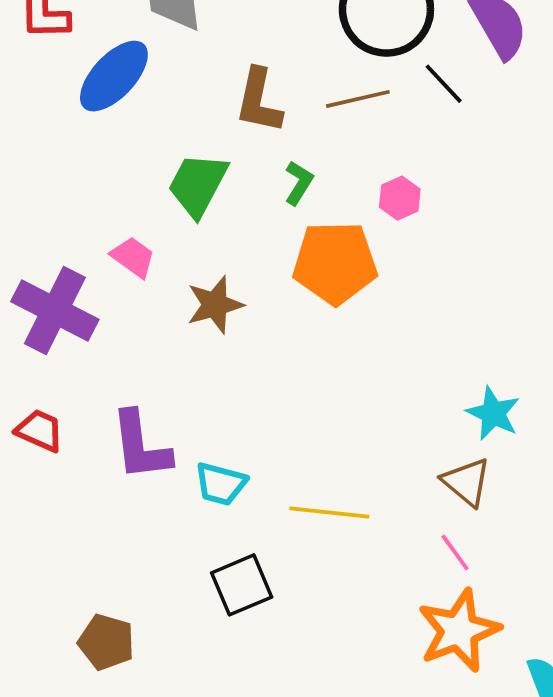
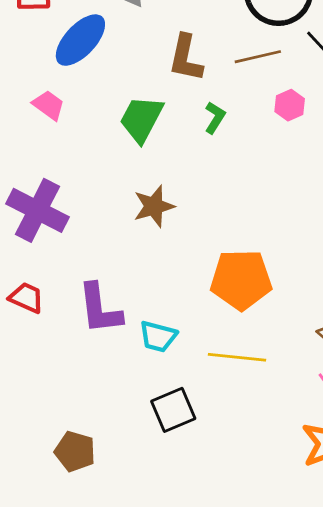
pink hexagon: (400, 198) -> (290, 105), moved
pink trapezoid: (133, 257) -> (49, 105), moved
orange pentagon: (335, 263) -> (241, 280), moved

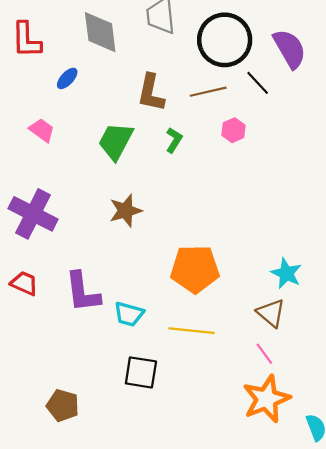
blue ellipse: (80, 40) -> (67, 78), size x0.5
black square: (173, 410) -> (141, 372), turned 32

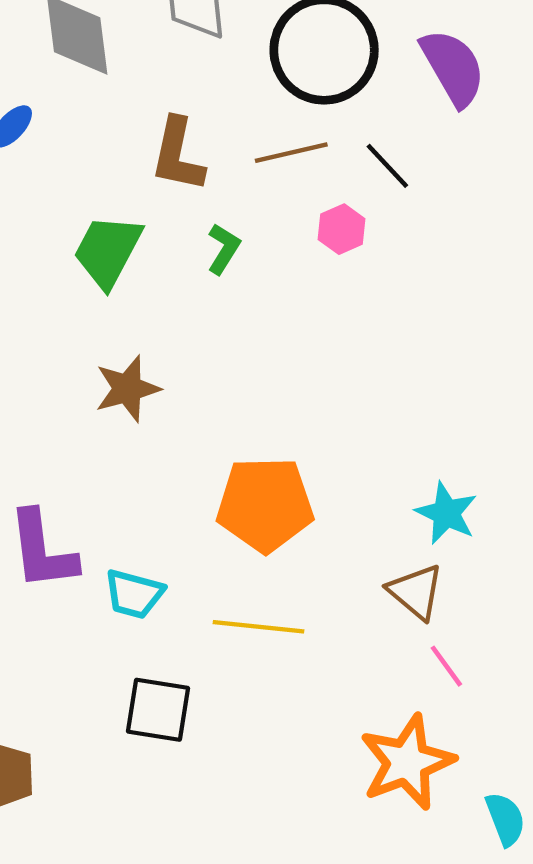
black line: (258, 83) -> (387, 166), moved
pink line: (264, 354) -> (446, 666), moved

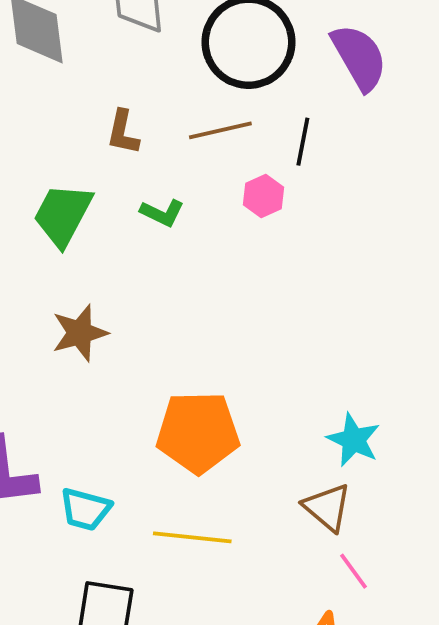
brown L-shape: (178, 155) -> (123, 132), size x0.7
black line: (387, 166) -> (303, 142), turned 54
green L-shape: (224, 249) -> (162, 213), turned 84

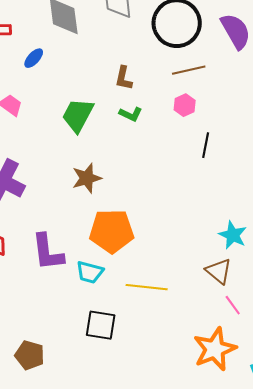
brown line: (220, 130) -> (189, 70), moved
brown L-shape: (123, 132) -> (124, 78), moved
black line: (303, 142) -> (206, 145), moved
orange pentagon: (198, 432) -> (112, 231), moved

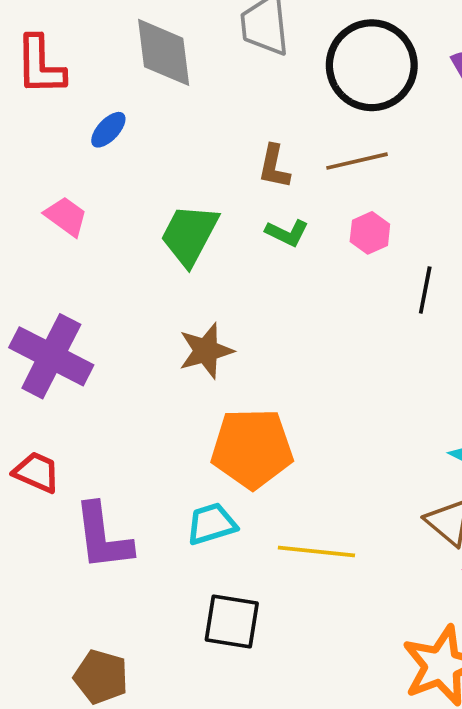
brown line: (189, 70) -> (357, 161), moved
pink hexagon: (185, 105) -> (370, 233), moved
purple L-shape: (48, 252) -> (103, 537), moved
cyan trapezoid: (90, 272) -> (211, 524), turned 148

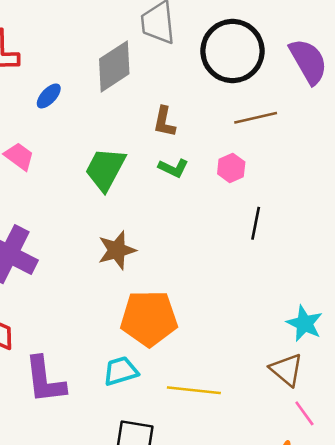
gray diamond: (164, 52) -> (114, 66), moved, turned 64
brown line: (357, 161) -> (256, 118), moved
black line: (425, 290) -> (256, 223), moved

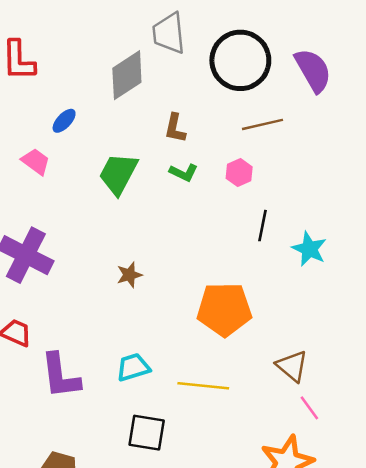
blue ellipse: (49, 96) -> (64, 121), moved
brown star: (117, 250) -> (129, 275), moved, size x0.7
orange pentagon: (149, 318) -> (224, 309), moved
cyan star: (304, 323) -> (309, 249), moved

